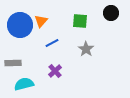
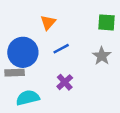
green square: (80, 21) -> (107, 22), moved
blue circle: (20, 25) -> (23, 52), moved

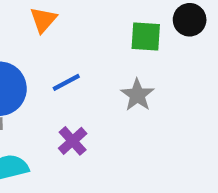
orange triangle: (48, 22) -> (43, 20), moved

